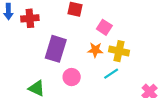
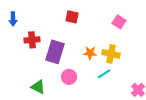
red cross: (30, 18) -> (32, 40), moved
pink square: (104, 27) -> (119, 22), moved

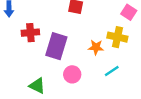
yellow cross: (111, 54) -> (117, 37), moved

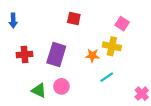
red cross: (30, 33) -> (24, 55), moved
pink circle: (72, 74) -> (61, 86), moved

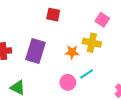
pink circle: (61, 86) -> (68, 82), moved

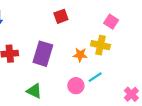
red square: (53, 15) -> (61, 16), turned -32
green triangle: (18, 88) -> (34, 91), moved

